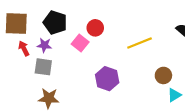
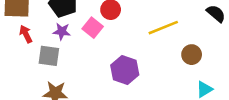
purple star: (44, 45) -> (62, 31), moved
brown circle: (163, 75) -> (192, 55), moved

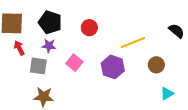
pink square: (93, 28) -> (74, 63), moved
purple hexagon: (125, 70) -> (113, 67), moved

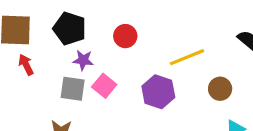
purple star: (49, 46) -> (83, 60), moved
gray square: (38, 66) -> (73, 89), moved

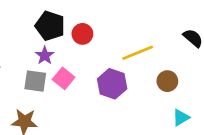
black pentagon: (70, 29) -> (50, 26), moved
purple star: (83, 60) -> (45, 55), turned 30

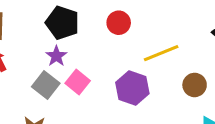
red circle: (82, 34) -> (119, 23), moved
gray square: (35, 81) -> (46, 85), turned 30

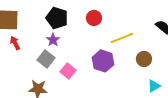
pink square: (78, 82) -> (68, 71), moved

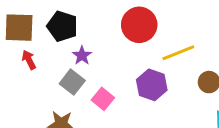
black pentagon: (57, 18) -> (62, 26), moved
red circle: (94, 18) -> (139, 25), size x1.6

